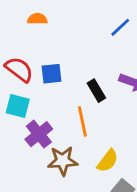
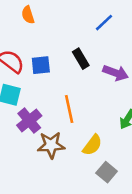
orange semicircle: (37, 19) -> (28, 15), turned -108
black rectangle: (96, 91) -> (81, 59), moved

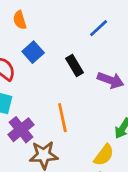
blue square: (41, 65) -> (33, 52), moved, turned -36
yellow semicircle: (92, 145) -> (104, 155), moved

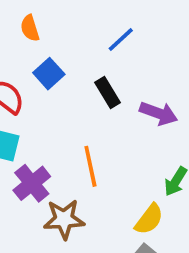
blue line: (99, 28) -> (121, 39), moved

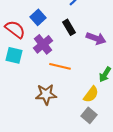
orange line: (90, 166) -> (60, 66), turned -65
purple cross: (32, 183) -> (43, 44), moved

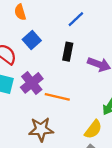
black rectangle: (69, 27) -> (68, 52), turned 42
purple cross: (43, 44) -> (32, 83), moved

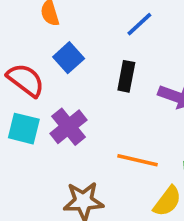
orange line: (57, 97) -> (138, 160), moved

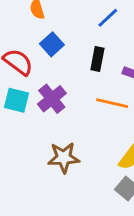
orange line: (138, 160) -> (112, 103), moved

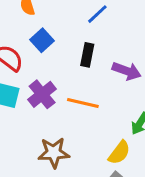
orange line: (112, 103) -> (83, 103), moved

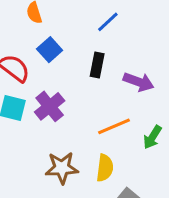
orange line: (83, 103) -> (114, 126), moved, turned -36
yellow semicircle: (119, 153) -> (105, 168), moved, turned -30

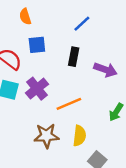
blue square: (50, 50) -> (37, 45), turned 36
orange line: (114, 126) -> (69, 104), moved

